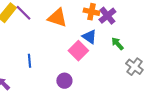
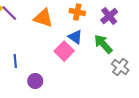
purple cross: (107, 16) -> (109, 16), moved
green arrow: (117, 44) -> (103, 44), size x1.5
purple circle: (64, 81) -> (35, 81), moved

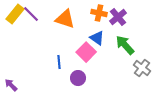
purple cross: (109, 16) -> (118, 17), moved
blue line: (15, 61) -> (59, 62), moved
purple circle: (35, 81) -> (78, 78), moved

